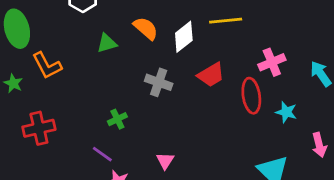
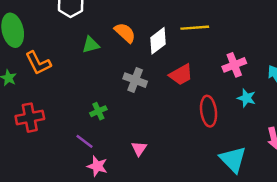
red ellipse: (251, 96) -> (209, 111), moved
cyan star: (286, 112) -> (246, 98), moved

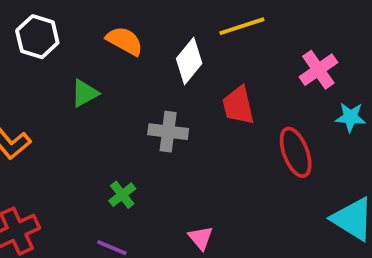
orange semicircle: (125, 33) -> (125, 41), moved
red trapezoid: (181, 75) -> (238, 105), turned 120

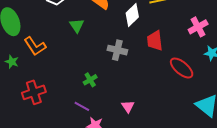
green triangle: (85, 93) -> (77, 26), turned -42
red ellipse: (296, 152) -> (182, 68), turned -35

